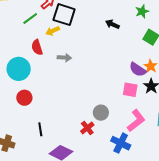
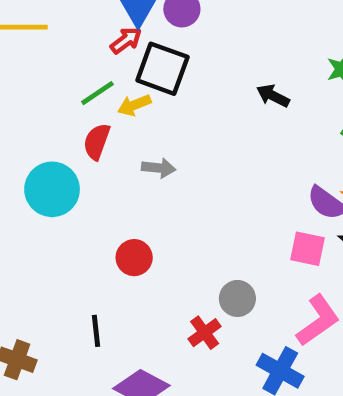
green line: (30, 19) -> (97, 93), moved
red semicircle: (37, 47) -> (97, 142), turned 35
red circle: (24, 98) -> (134, 258), moved

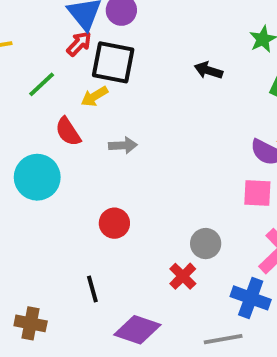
green line: (97, 93) -> (42, 84), moved
red semicircle: (97, 142) -> (68, 132), turned -44

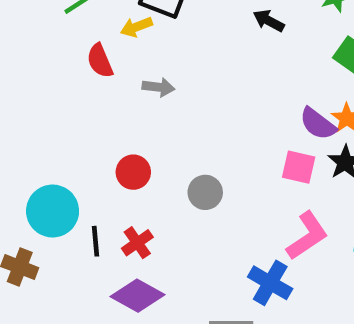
cyan circle: (37, 177) -> (53, 211), moved
gray circle: (206, 244) -> (205, 192), moved
red cross: (183, 276) -> (137, 243), moved

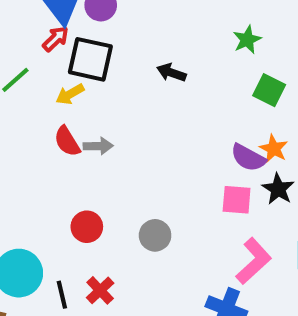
black arrow: (269, 21) -> (171, 73), moved
red semicircle: (100, 61) -> (67, 141), moved

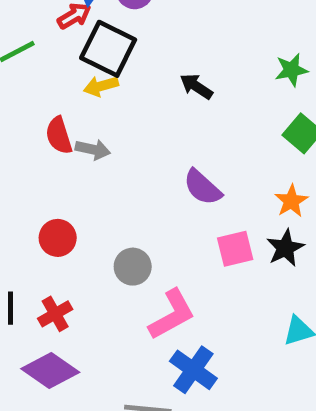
yellow arrow: (70, 94) -> (101, 86), moved
purple semicircle: (248, 158) -> (202, 187), moved
pink square: (237, 200) -> (235, 249), turned -32
pink L-shape: (254, 261) -> (172, 315), moved

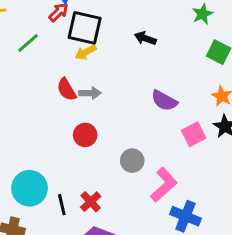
red circle: (58, 238) -> (85, 135), moved

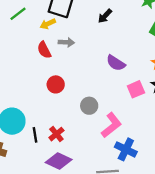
black arrow: (145, 38) -> (105, 16), turned -70
yellow arrow: (86, 52) -> (48, 24), moved
gray arrow: (90, 93) -> (66, 42), moved

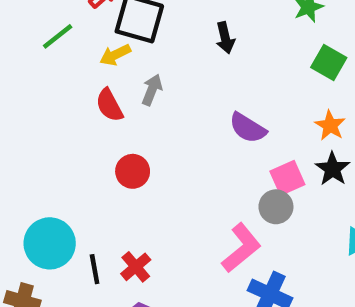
black arrow: (105, 16) -> (225, 38), turned -56
gray arrow: (66, 42) -> (152, 90), turned -70
gray circle: (89, 106) -> (276, 207), moved

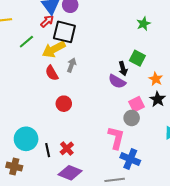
black arrow: (225, 38) -> (123, 69), moved
yellow arrow: (115, 55) -> (54, 49), size x1.6
green square: (329, 62) -> (137, 58), moved
pink L-shape: (241, 248) -> (116, 138), turned -35

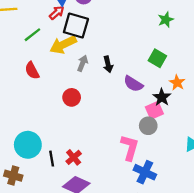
black arrow: (123, 69) -> (108, 64), moved
red semicircle: (52, 73) -> (32, 71), moved
black star: (158, 99) -> (162, 97), moved
red circle: (64, 104) -> (72, 97), moved

